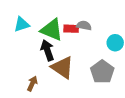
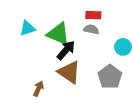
red rectangle: (71, 29) -> (93, 15), moved
black arrow: (47, 50) -> (66, 50), moved, turned 60

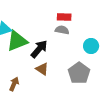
green triangle: (58, 34) -> (17, 41), moved, turned -45
brown triangle: (69, 72) -> (42, 69), size x0.6

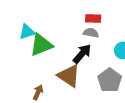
black arrow: (39, 49) -> (82, 54), moved
brown triangle: (42, 69) -> (69, 76), size x1.6

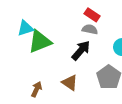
red rectangle: (93, 18) -> (92, 15), turned 32
brown triangle: (69, 76) -> (70, 83), moved, size x0.7

